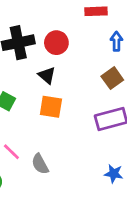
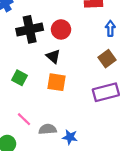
gray semicircle: (40, 164) -> (48, 129), turned 114
blue star: (114, 174) -> (70, 137), moved

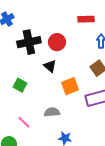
orange square: (57, 82) -> (70, 86), moved, turned -30
gray semicircle: (48, 129) -> (52, 112), moved

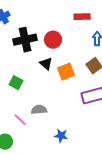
orange square: (70, 86) -> (66, 72), moved
gray semicircle: (52, 112) -> (39, 110), moved

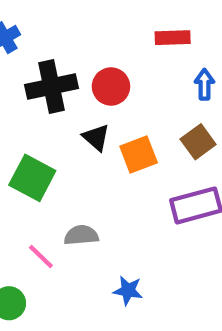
green square: (16, 83) -> (32, 178), size x1.5

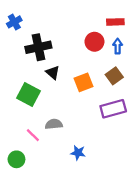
red rectangle: (173, 38) -> (115, 22), moved
red circle: (111, 86) -> (94, 42), moved
black triangle: (96, 137) -> (53, 73), moved

